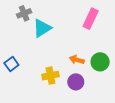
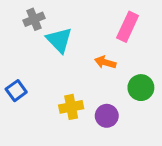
cyan triangle: (42, 28) -> (59, 40), turned -42
orange arrow: (77, 60) -> (105, 62), moved

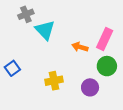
pink rectangle: (128, 27) -> (105, 39), moved
purple circle: (107, 116) -> (90, 87), moved

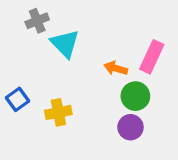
green circle: (107, 66) -> (135, 96), moved
yellow cross: (54, 81) -> (58, 112), moved

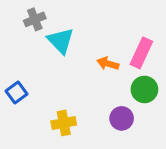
green circle: (135, 96) -> (144, 89), moved
yellow cross: (58, 112) -> (64, 123), moved

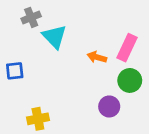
blue square: (17, 93) -> (15, 71), moved, turned 30
yellow cross: (64, 123) -> (38, 119), moved

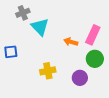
yellow cross: (38, 119) -> (48, 71), moved

